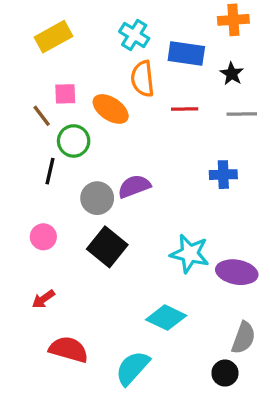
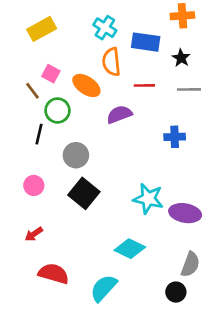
pink square: (65, 94) -> (51, 74), turned 30
purple semicircle: (134, 186) -> (119, 114), moved

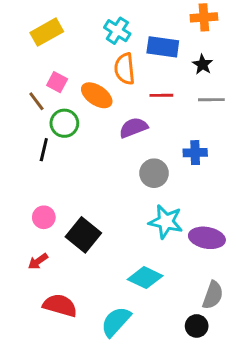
gray circle: (76, 155) -> (154, 173), moved
pink circle: (34, 185) -> (44, 217), moved
black square: (84, 193) -> (83, 235), moved

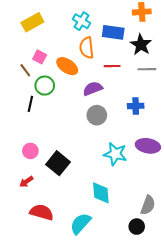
black star: (202, 64) -> (141, 45), size x1.5
gray circle: (154, 173) -> (97, 115), moved
purple ellipse: (207, 238) -> (148, 146), moved
cyan diamond: (145, 278) -> (101, 193), turned 60

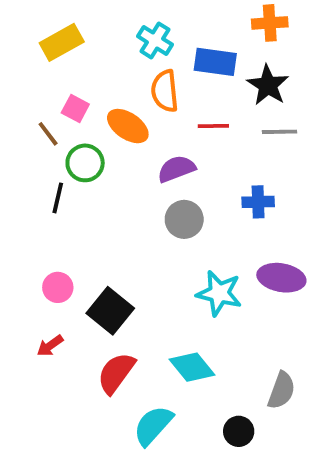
cyan diamond: (101, 193) -> (192, 367), turned -35
red semicircle: (42, 212) -> (116, 373), moved, turned -70
black circle: (137, 227) -> (239, 431), moved

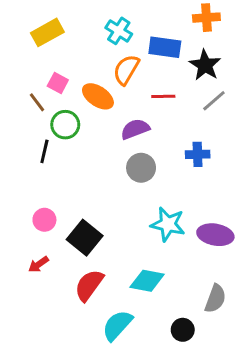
orange semicircle: (165, 91) -> (126, 70), turned 36
gray line: (279, 132) -> (214, 101), turned -40
purple ellipse: (281, 278) -> (215, 235), moved
cyan diamond: (192, 367) -> (147, 281), turned -40

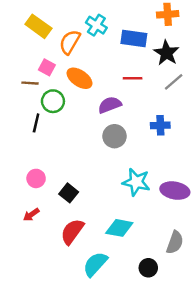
yellow rectangle: (47, 32) -> (38, 26), turned 65
orange semicircle: (126, 70) -> (70, 42), moved
brown line: (37, 102) -> (30, 83), turned -49
black square: (85, 238) -> (69, 193), size x0.7

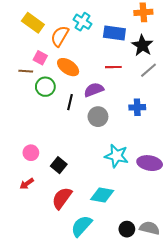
black line: (36, 123) -> (70, 102), moved
gray semicircle: (175, 242) -> (150, 228), moved, turned -96

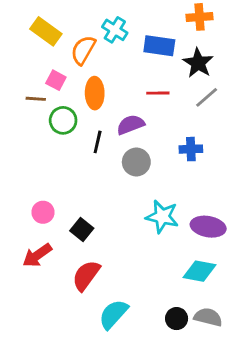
orange ellipse: (68, 67) -> (95, 93), turned 55
red arrow: (27, 184) -> (37, 255), size x1.5
cyan diamond: (102, 195) -> (200, 271), moved

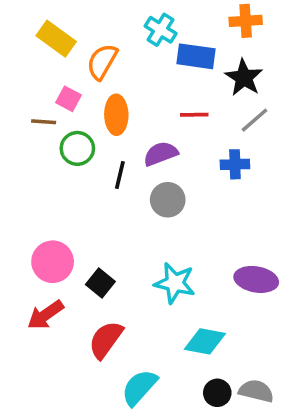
cyan cross: (115, 30) -> (161, 30), moved
blue cross: (191, 149) -> (235, 164), moved
pink circle: (43, 212) -> (53, 262), size x1.5
cyan star: (162, 217) -> (175, 283), moved
cyan diamond: (200, 271) -> (205, 341), moved

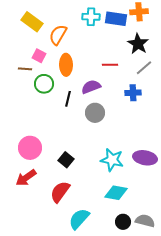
cyan cross: (161, 30) -> (91, 17), turned -30
blue rectangle: (196, 56) -> (116, 19), moved
black square: (100, 283) -> (66, 160), moved
cyan star: (175, 283) -> (112, 160), moved

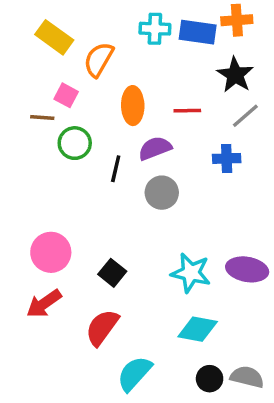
orange ellipse: (66, 65) -> (133, 106), moved

